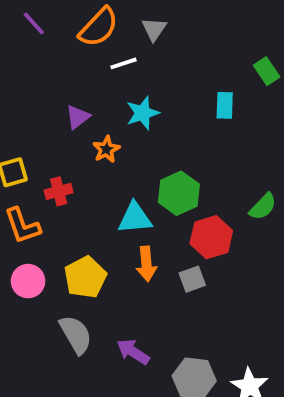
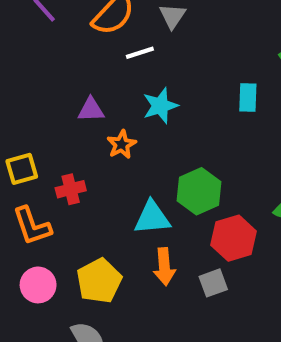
purple triangle: (78, 117) -> (91, 110), turned 36

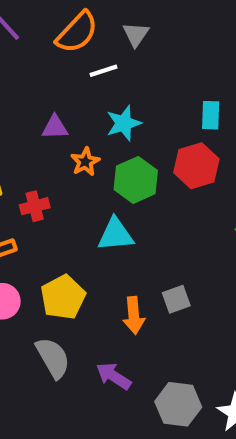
green hexagon: (199, 191) -> (136, 180), moved
red hexagon: (234, 238) -> (196, 166), moved
orange arrow: (164, 267) -> (134, 315), moved

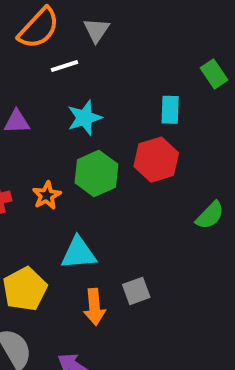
orange star: (85, 162) -> (47, 195), moved
cyan triangle: (116, 235) -> (79, 253), moved

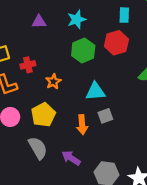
orange star: (47, 195) -> (53, 82), moved
cyan triangle: (79, 253) -> (95, 91), moved

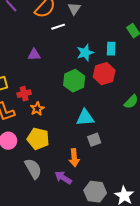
cyan star: (77, 20) -> (85, 53), moved
orange star: (53, 82) -> (37, 109), moved
yellow pentagon: (43, 115) -> (38, 139), turned -30
orange arrow: (82, 125) -> (74, 158), moved

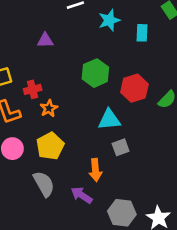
cyan star: (85, 53) -> (109, 20), moved
red hexagon: (104, 74) -> (134, 88), moved
yellow pentagon: (38, 139) -> (50, 146), turned 30

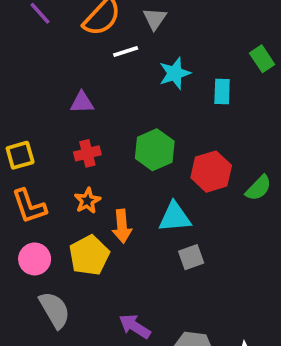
red cross: (33, 89) -> (87, 153), moved
orange arrow: (95, 170) -> (122, 226), moved
gray semicircle: (44, 184) -> (55, 310), moved

